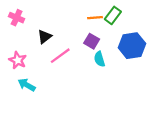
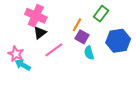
pink cross: (17, 18) -> (36, 16), moved, size x1.5
orange line: (95, 18) -> (77, 25), moved, turned -56
cyan arrow: (27, 85) -> (23, 65), moved

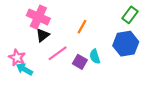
green rectangle: (101, 14) -> (130, 15), moved
purple square: (82, 37) -> (80, 62), moved

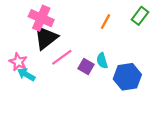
orange line: (82, 27) -> (106, 22), moved
black triangle: (43, 35) -> (46, 38), size x1.6
blue hexagon: (126, 44) -> (127, 77), moved

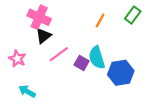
black triangle: (46, 38) -> (43, 36), size x0.7
cyan semicircle: (102, 61) -> (97, 58), size x1.5
cyan arrow: (26, 74) -> (27, 91), moved

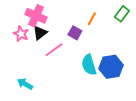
cyan semicircle: (97, 58) -> (89, 65), moved
pink star: (17, 59) -> (21, 34), moved
purple square: (82, 63) -> (75, 33), moved

